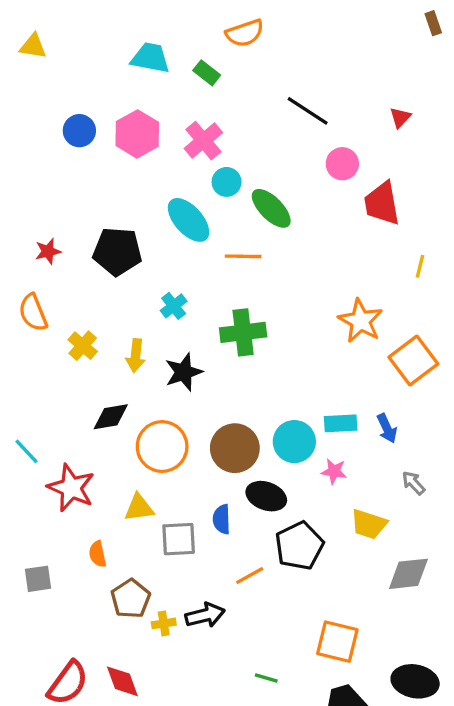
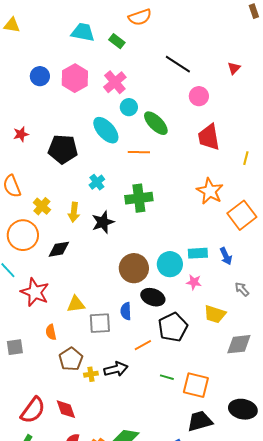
red trapezoid: (382, 203) -> (209, 137), moved
red star: (48, 251) -> (21, 134), moved
orange circle: (162, 447) -> (23, 235), moved
green line: (266, 678) -> (167, 377), moved

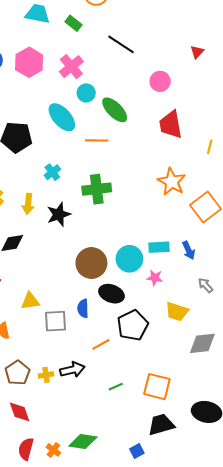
black line: (178, 64) -> (121, 44), moved
brown pentagon: (71, 359) -> (17, 373), moved
green line: (167, 377) -> (116, 387), moved, turned -40

